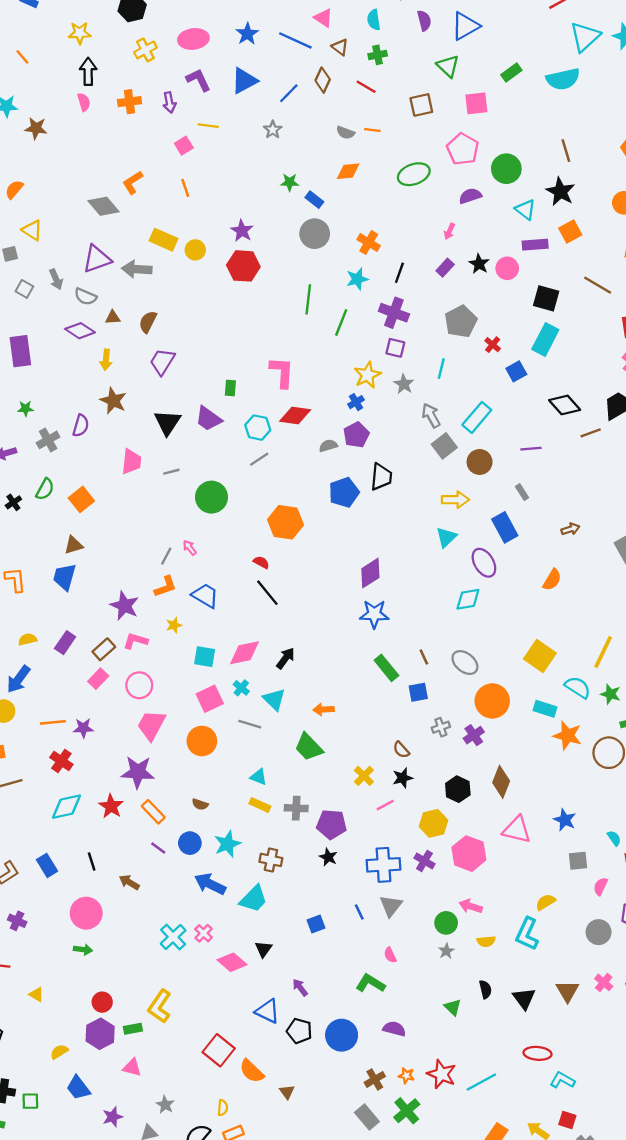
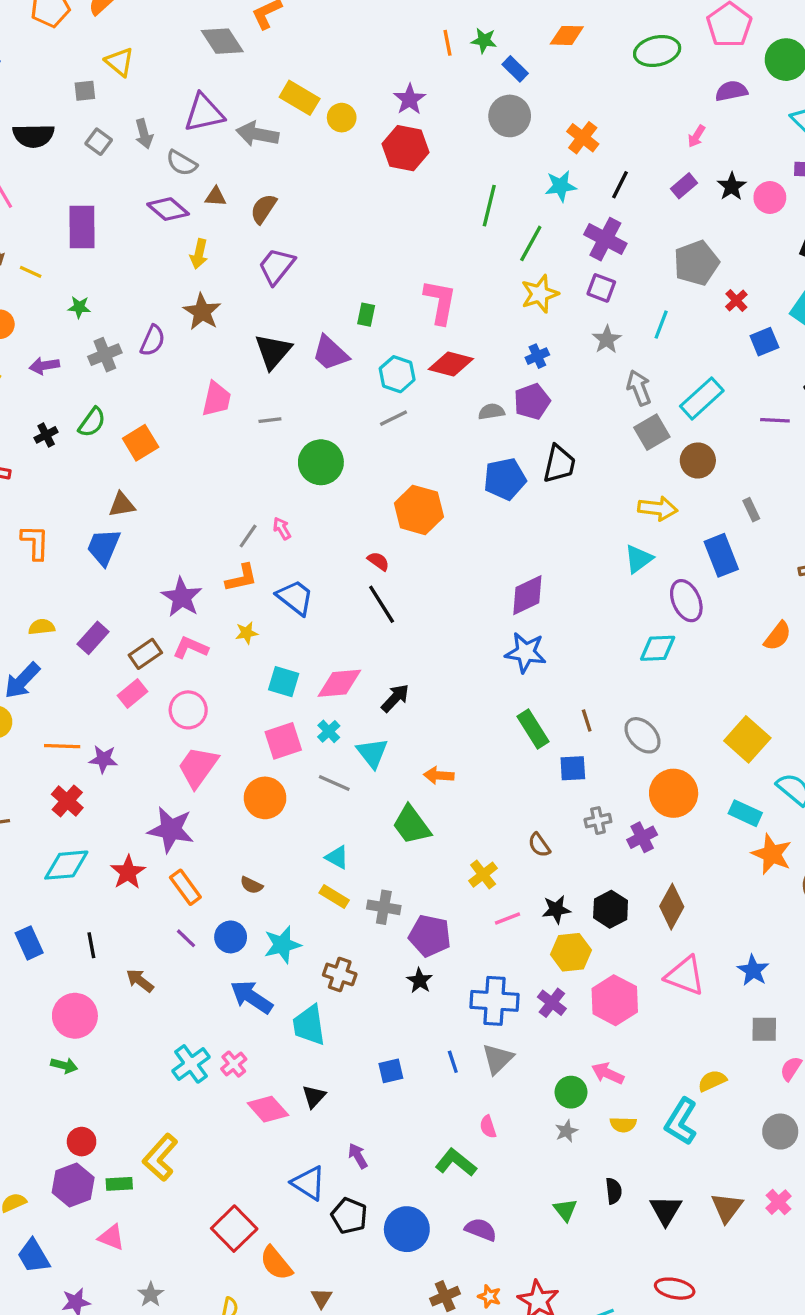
orange line: (185, 188) -> (447, 43), moved
yellow star: (367, 375) -> (540, 294), moved
purple line: (531, 449) -> (775, 420), moved
black star: (403, 778) -> (556, 909), moved
cyan trapezoid: (254, 899) -> (309, 1025), turned 120

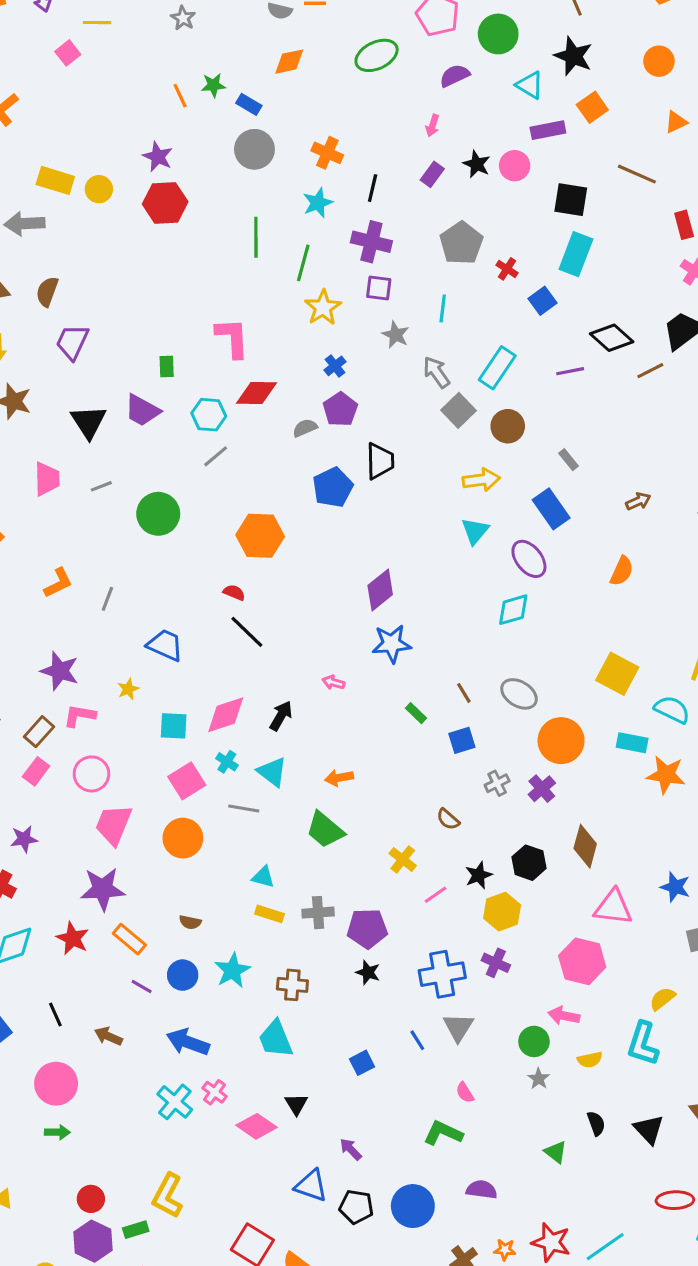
pink arrow: (282, 528) -> (333, 682), moved, turned -30
orange L-shape: (241, 578) -> (58, 583), moved
green rectangle: (533, 729) -> (416, 713), size x0.6
blue arrow: (251, 997) -> (188, 1042), moved
pink hexagon: (615, 1000) -> (582, 961), moved

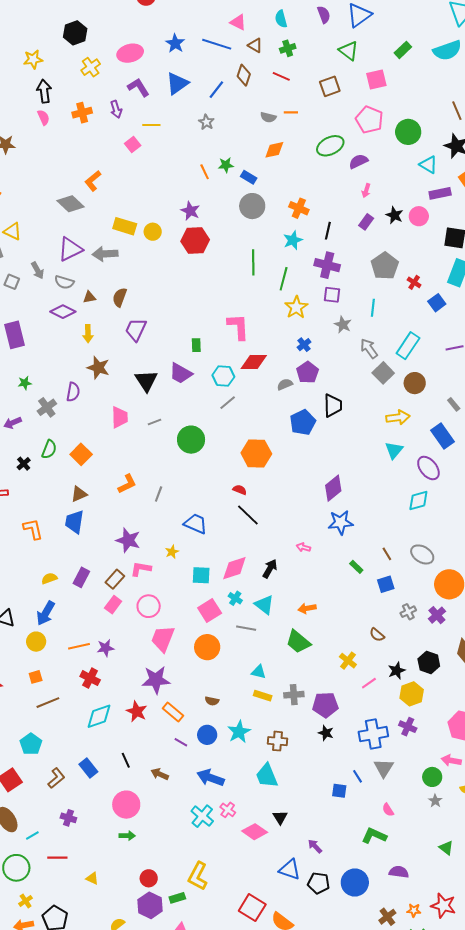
purple semicircle: (455, 76) -> (358, 161), moved
blue square: (362, 1063) -> (339, 791), moved, turned 35

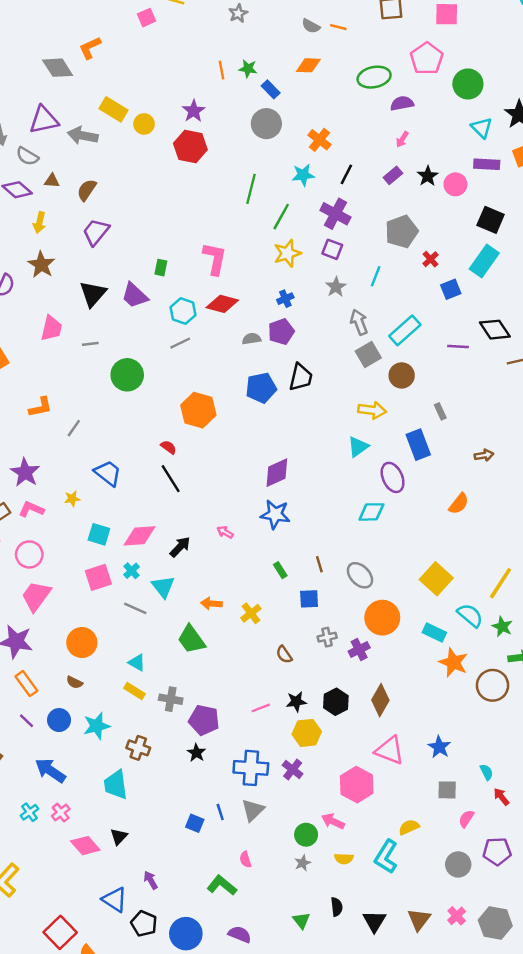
orange circle: (207, 647) -> (82, 643), moved
yellow cross: (348, 661) -> (251, 613), moved
cyan cross: (202, 816) -> (30, 812), size x0.7

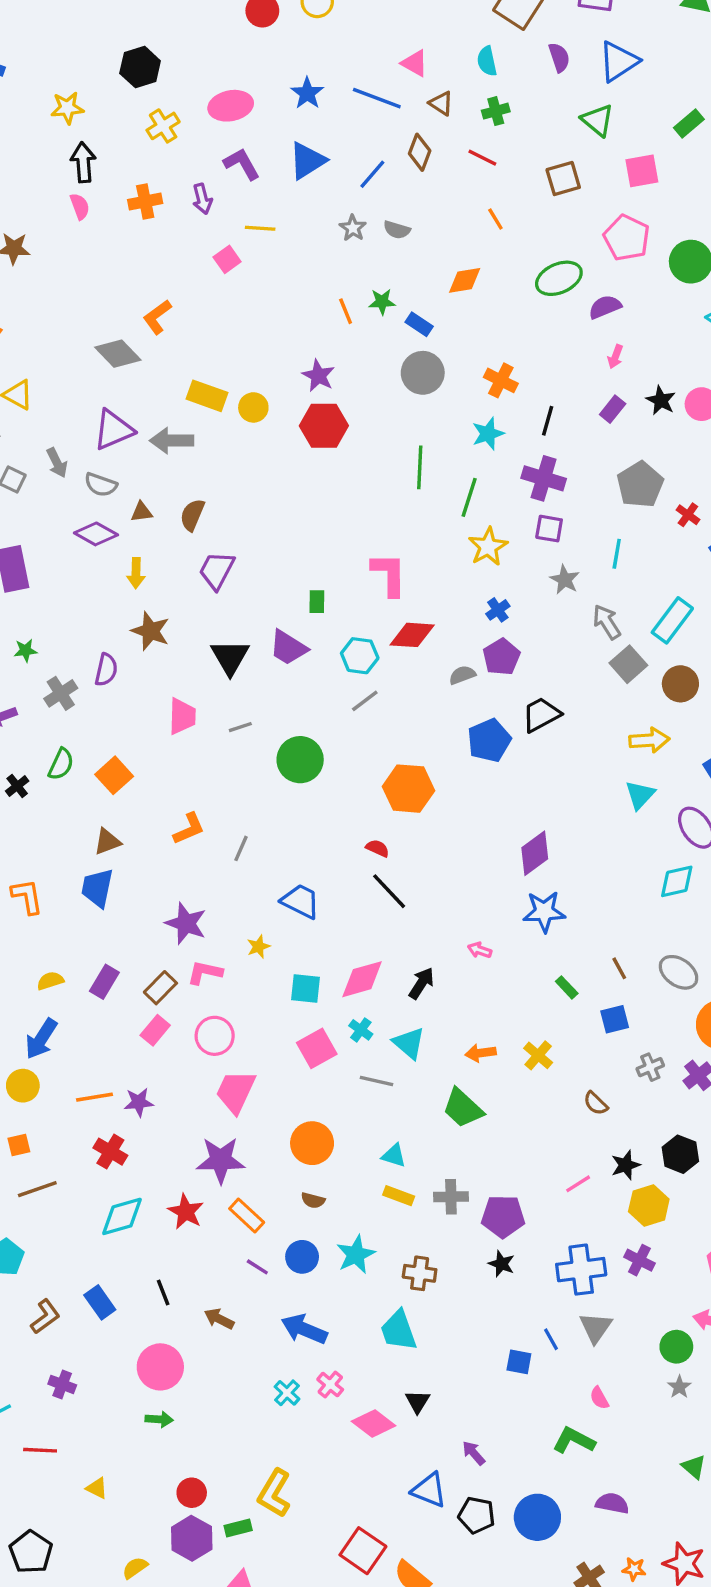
gray semicircle: (311, 26) -> (397, 230), moved
orange line: (338, 27) -> (495, 219), turned 56
black trapezoid: (301, 377) -> (541, 715), turned -120

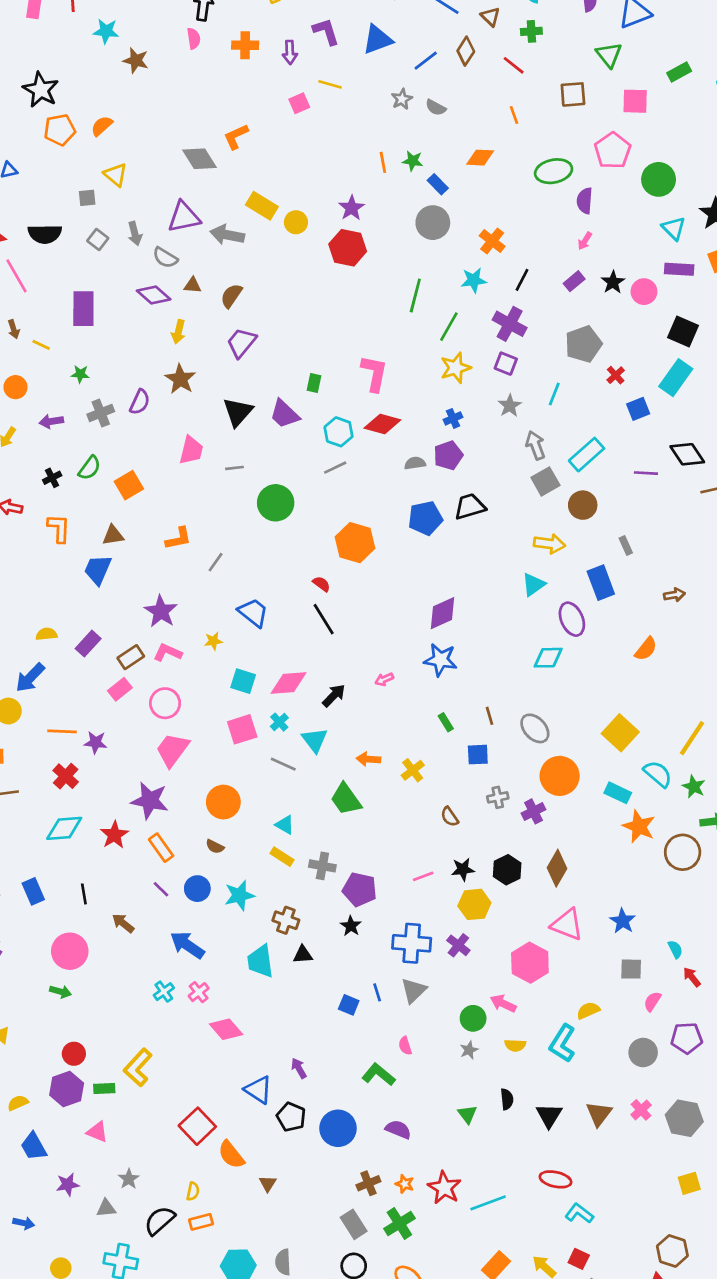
purple semicircle: (605, 307) -> (585, 201), turned -75
orange L-shape: (27, 897) -> (59, 528), moved
pink arrow: (480, 950) -> (384, 679), turned -54
black triangle: (417, 1402) -> (303, 955), moved, turned 42

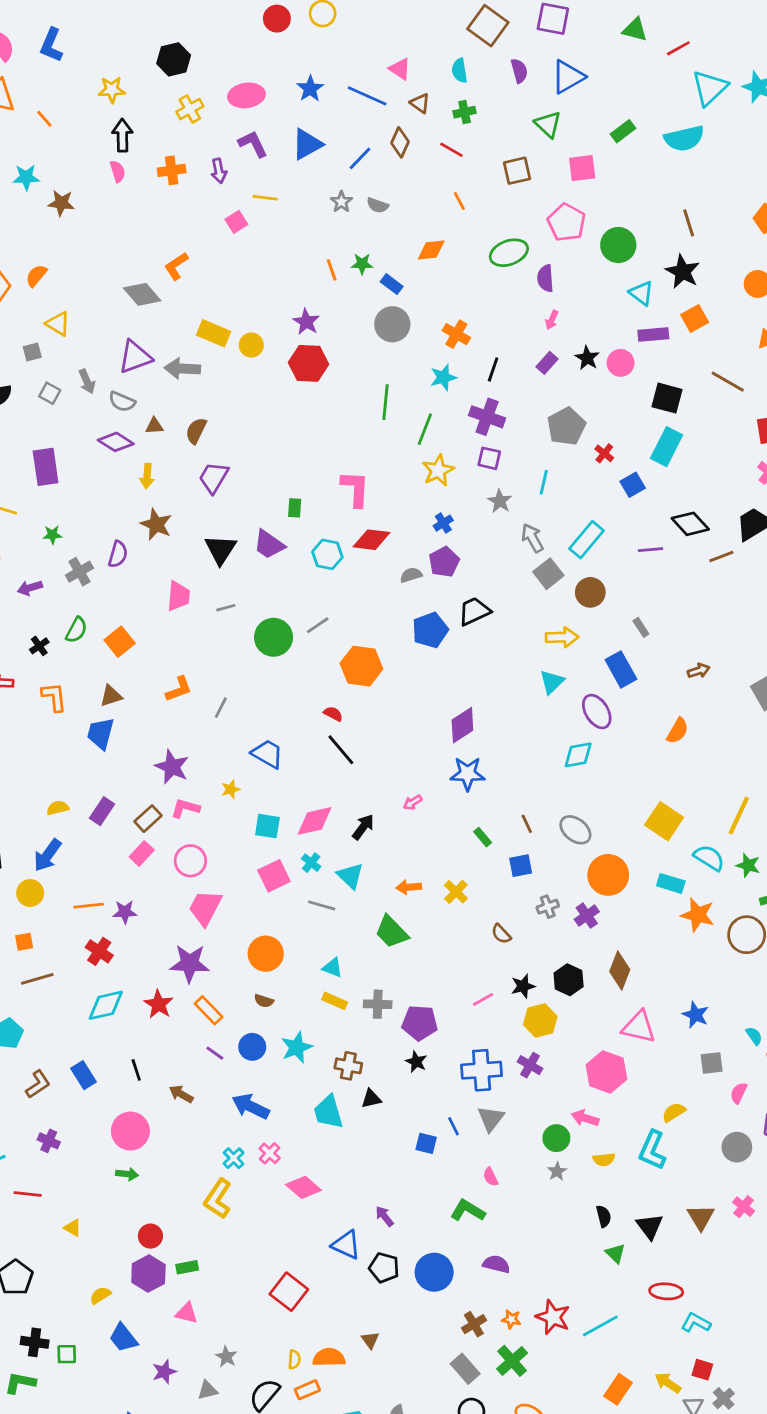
gray line: (335, 468) -> (318, 625), moved
yellow L-shape: (138, 1067) -> (218, 1199), moved
green triangle: (467, 1114) -> (615, 1253), moved
orange semicircle: (231, 1155) -> (329, 1357), moved, turned 136

